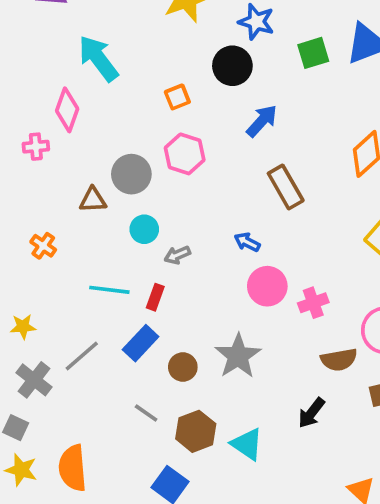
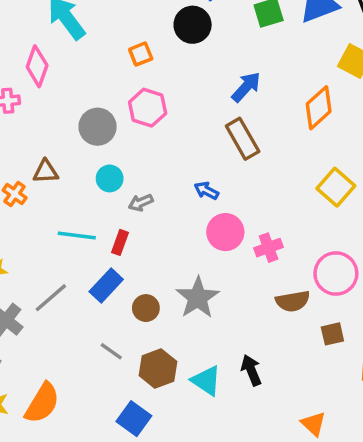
blue arrow: (262, 121) -> (246, 87), moved
brown triangle: (93, 200) -> (46, 172), moved
black arrow: (311, 413) -> (251, 370), moved, turned 120
orange semicircle: (73, 468) -> (42, 403), turned -144

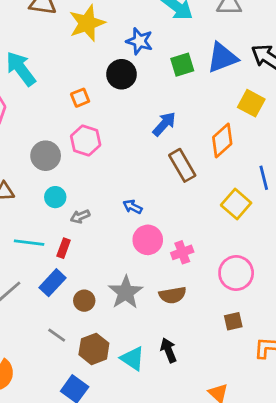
brown rectangle: (243, 139) -> (182, 165), moved
brown semicircle: (293, 301) -> (173, 295), moved

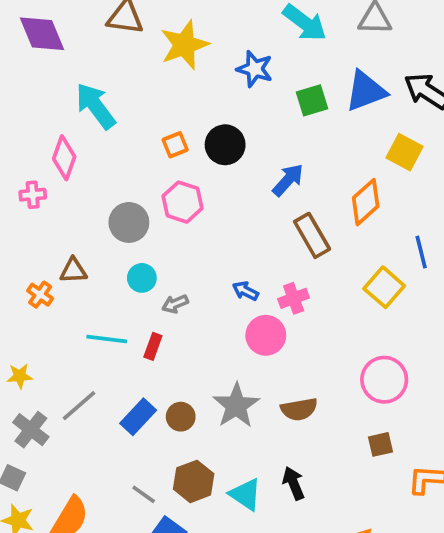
black circle: (122, 74) -> (225, 145), moved
pink cross: (182, 252) -> (294, 298), moved
blue rectangle: (52, 283) -> (138, 417), moved
gray line: (57, 335) -> (144, 494), moved

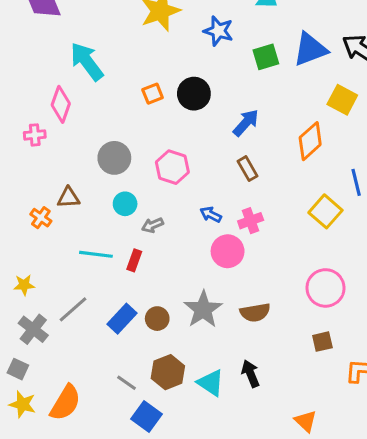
pink hexagon: (183, 202) -> (172, 167), moved
brown rectangle: (312, 235) -> (247, 169), moved, size x0.7

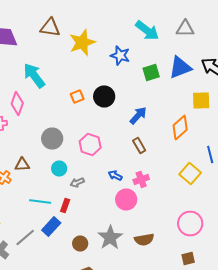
yellow square: (342, 100) -> (201, 100), turned -30
blue rectangle: (122, 319) -> (51, 226), moved

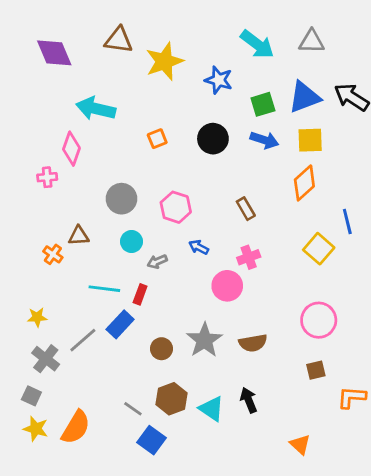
cyan arrow: (34, 76) -> (96, 109), turned -40
black circle: (104, 96) -> (213, 139), moved
yellow square: (201, 100) -> (310, 140), moved
blue arrow: (138, 116) -> (264, 140), moved, turned 66
blue arrow: (115, 176) -> (199, 247), moved

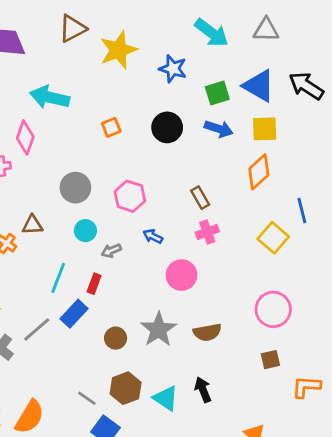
brown triangle: (119, 40) -> (73, 29), turned -36
blue triangle: (304, 97) -> (259, 86), turned 51
pink cross: (249, 257) -> (207, 232), moved
cyan line: (104, 289) -> (58, 278), turned -76

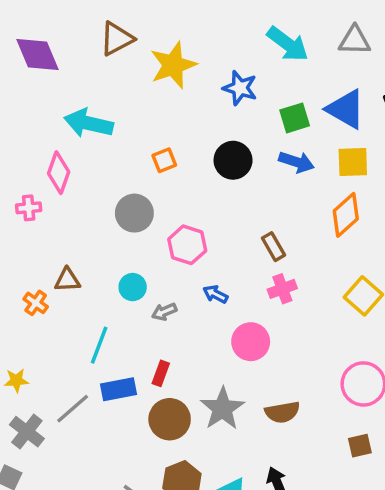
gray circle: (75, 188) -> (134, 213), moved
red rectangle: (94, 284) -> (161, 373), moved
blue rectangle: (74, 314) -> (119, 389), turned 36
brown circle: (116, 338) -> (170, 419), size x1.5

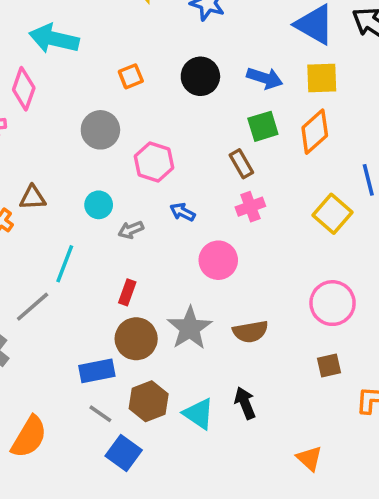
green square: (295, 118) -> (263, 126), moved
blue rectangle: (119, 389) -> (97, 371), moved
gray line: (73, 409) -> (33, 307), moved

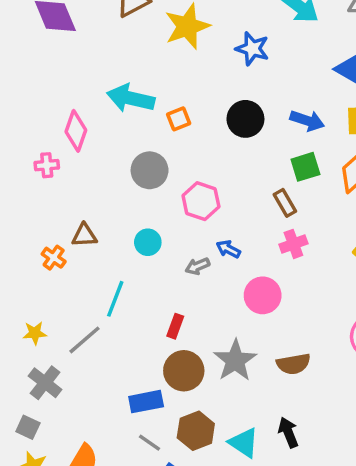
cyan arrow: (54, 39) -> (131, 98), moved
gray arrow: (131, 230) -> (197, 266), moved

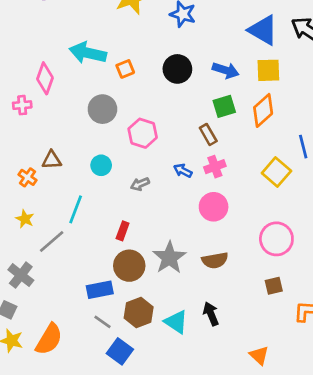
blue arrow: (228, 249) -> (183, 171), moved
pink circle: (263, 295) -> (214, 207), moved
yellow star: (35, 333) -> (25, 219), moved, turned 30

